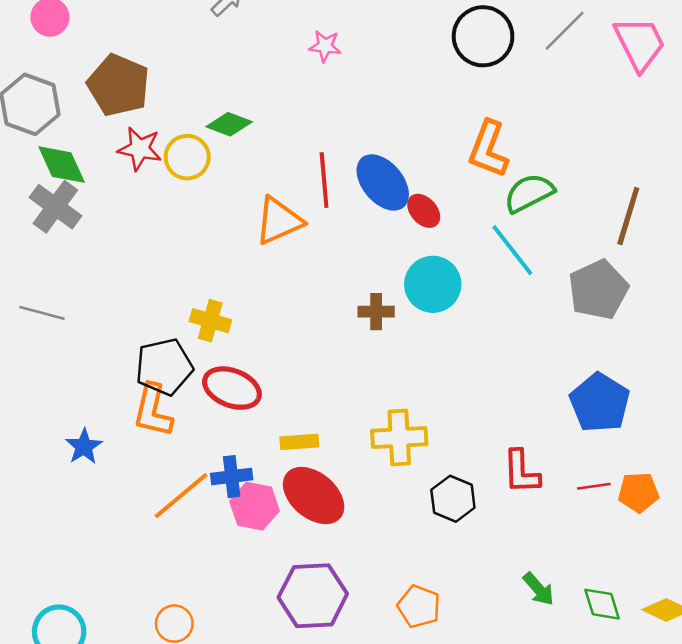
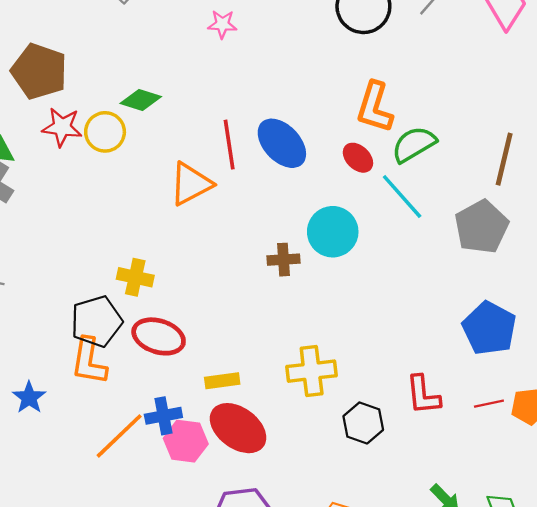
red ellipse: (424, 211) -> (358, 158), moved

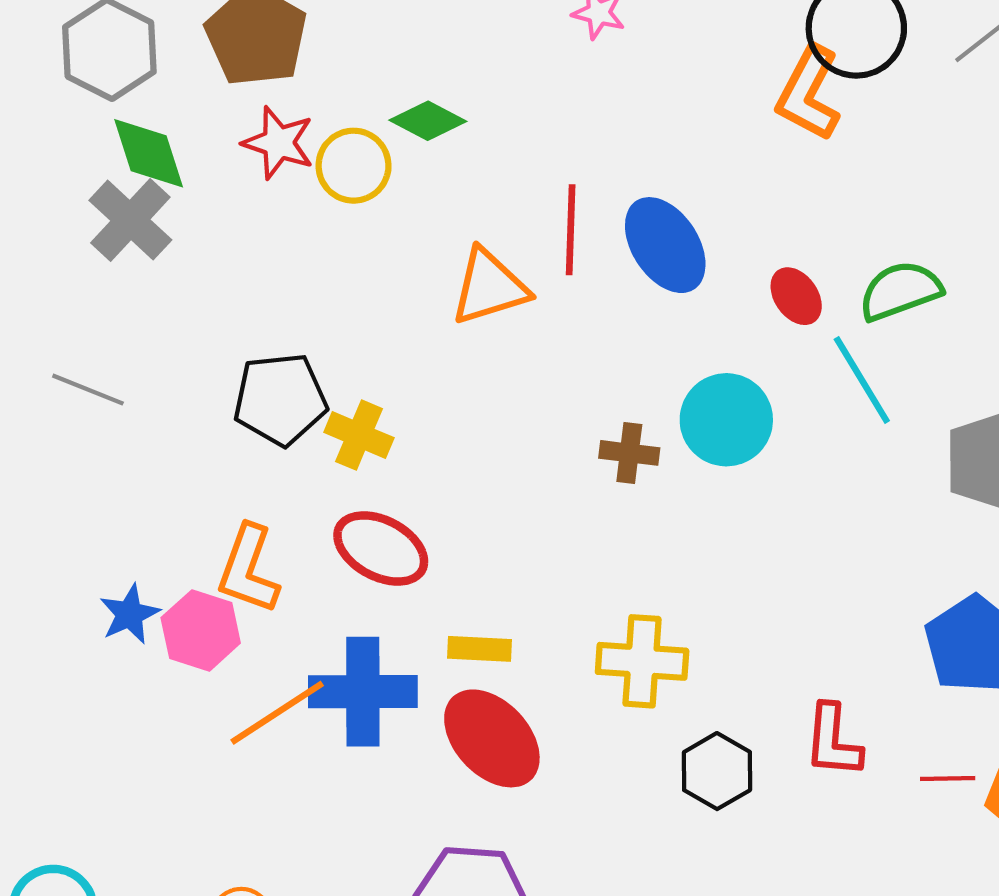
orange L-shape: (375, 107) -> (809, 93), moved
black pentagon: (96, 321) -> (280, 399), moved
blue cross: (163, 416) -> (363, 692), size x1.6
pink hexagon: (186, 441) -> (201, 630), moved

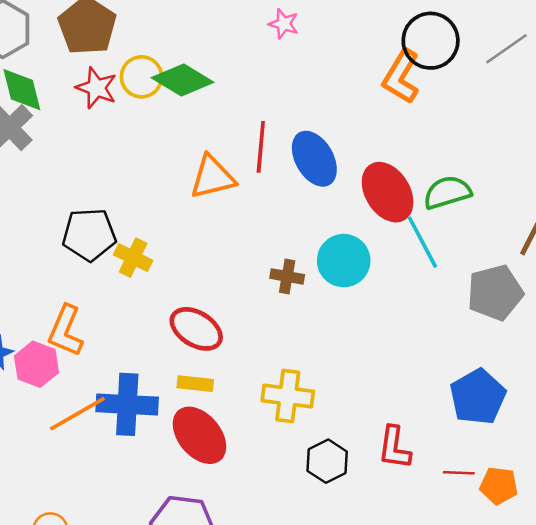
green diamond: (428, 121) -> (183, 80), size x1.4
yellow circle: (354, 166) -> (141, 77), moved
red ellipse: (796, 296) -> (388, 192), size x1.8
red ellipse: (381, 548) -> (196, 329), moved

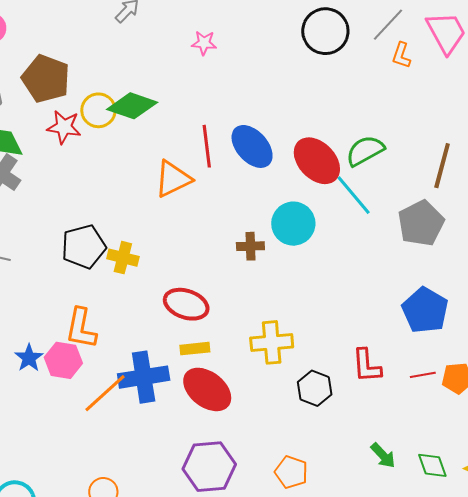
orange L-shape: (401, 77) -> (401, 55), moved, size x0.6

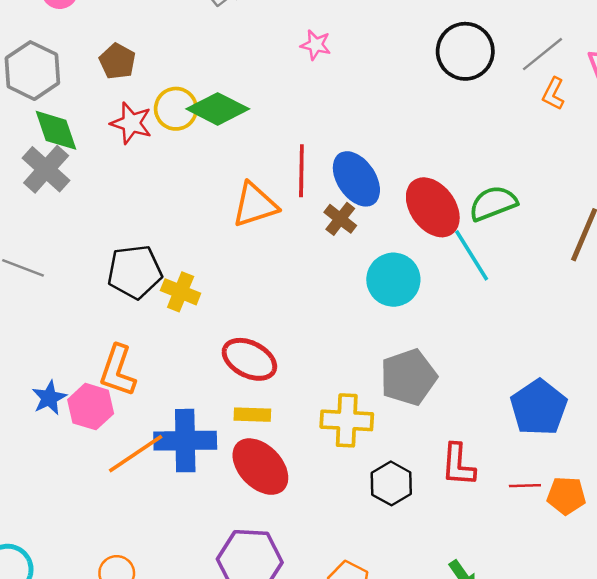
brown pentagon: (46, 79) -> (117, 61), size x0.6
gray pentagon: (421, 223) -> (408, 377), moved
brown cross: (250, 246) -> (340, 219), moved, turned 32

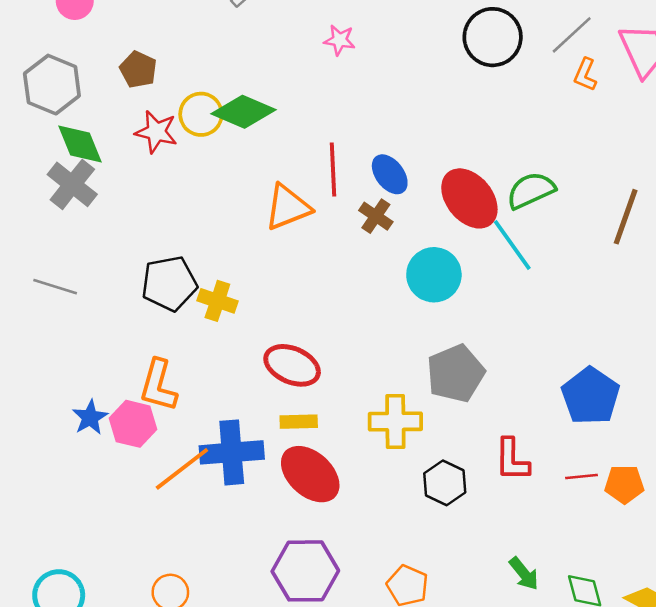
blue ellipse: (356, 179) -> (390, 174), size x0.7

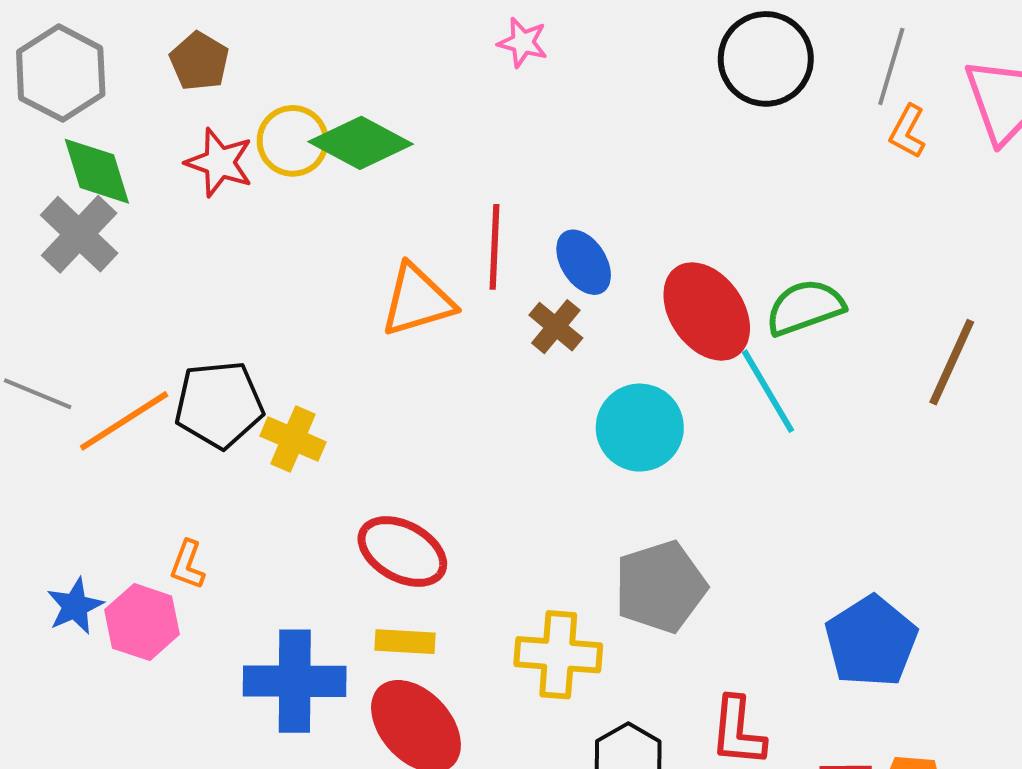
gray line: (572, 35) -> (891, 66), turned -36
orange L-shape: (158, 385) -> (188, 565), size x0.6
orange line: (182, 469) -> (124, 421), moved

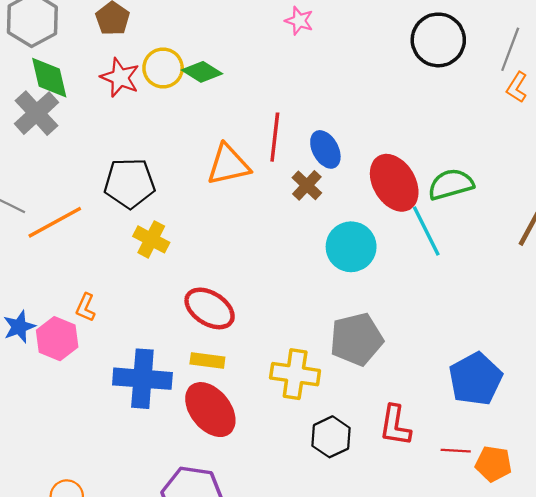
green diamond: (361, 143) -> (202, 72), size x0.7
black pentagon: (219, 405) -> (130, 183), moved

